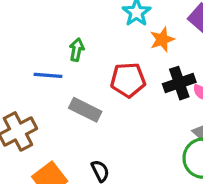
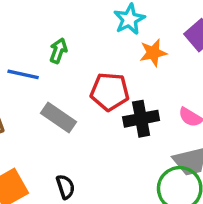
black cross: (179, 83) -> (141, 119), moved

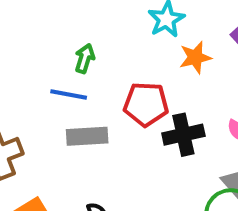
blue line: (23, 74) -> (69, 94), moved
gray rectangle: (58, 118) -> (87, 136), turned -36

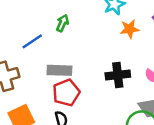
blue line: (69, 94) -> (32, 41), moved, turned -50
red pentagon: (146, 104) -> (66, 93), moved, turned -30

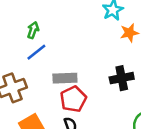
green arrow: (62, 23) -> (33, 30), moved

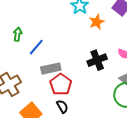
blue line: (36, 52) -> (36, 47), moved

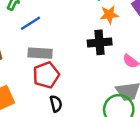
black cross: (97, 60) -> (100, 42), moved
black semicircle: (62, 106) -> (56, 104), moved

